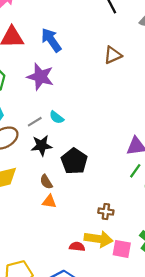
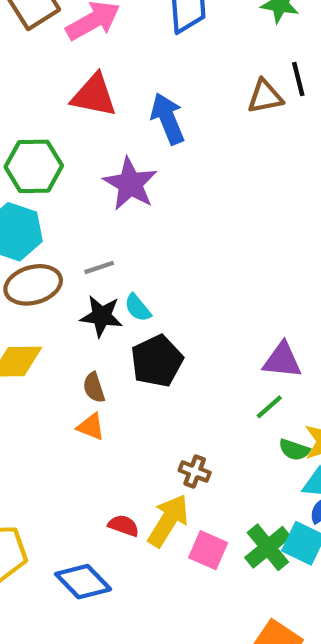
brown triangle: (113, 55) -> (265, 97), moved
cyan semicircle: (57, 117) -> (138, 308), moved
yellow arrow: (99, 239) -> (168, 521), turned -80

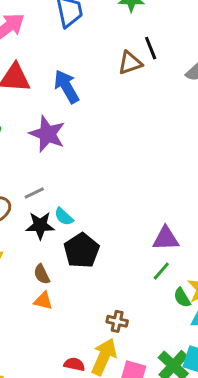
green semicircle: (294, 450) -> (182, 298), turned 48

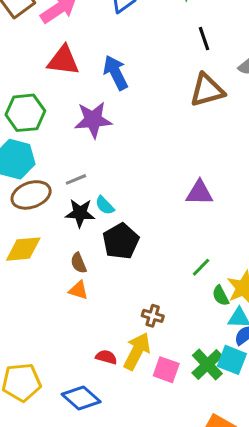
brown triangle: (130, 63) -> (207, 90), moved, size x1.4
purple star: (47, 134) -> (93, 120), turned -30
purple triangle: (166, 239) -> (199, 193), moved

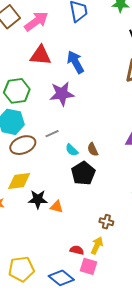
black star: (80, 213) -> (38, 199), moved
brown semicircle: (79, 263) -> (93, 149), moved
yellow arrow: (137, 351) -> (97, 246), size x0.7
pink square: (166, 370) -> (89, 266), moved

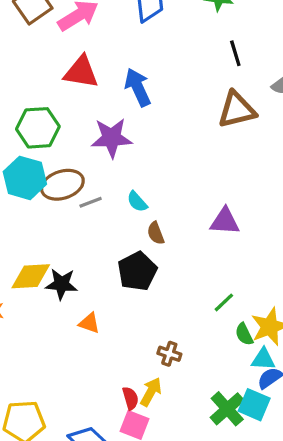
brown ellipse: (23, 145) -> (62, 185), moved
cyan semicircle: (72, 150) -> (137, 202), moved
black star: (38, 199) -> (61, 284), moved
red semicircle: (77, 250) -> (130, 398), moved, turned 56

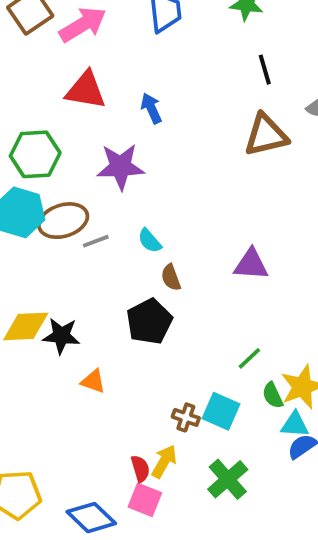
blue arrow: (138, 87) -> (151, 108), size x0.7
cyan square: (254, 405) -> (221, 411), moved
green cross: (227, 409) -> (228, 479), moved

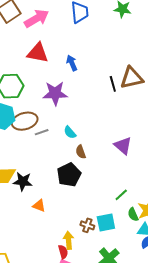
black line: (265, 70) -> (113, 84), moved
purple triangle: (251, 264) -> (123, 146), turned 36
cyan square: (221, 411) -> (106, 222), turned -36
yellow arrow: (164, 461) -> (68, 240), moved, turned -36

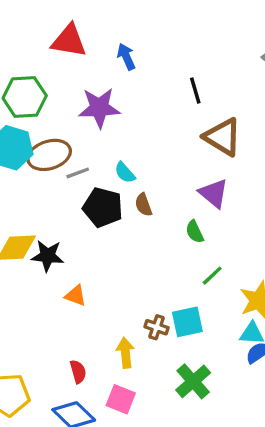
brown triangle: (132, 78) -> (223, 137), moved, turned 45
black pentagon: (69, 175) -> (103, 207), moved, turned -30
green semicircle: (133, 214) -> (195, 232), moved
red semicircle: (63, 252) -> (78, 372), moved

